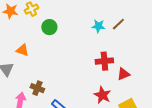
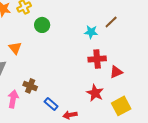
cyan star: (98, 26) -> (91, 32), moved
orange triangle: (22, 50) -> (15, 48), turned 32

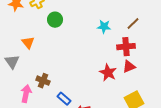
brown line: (111, 22) -> (133, 24), moved
red cross: (97, 59) -> (126, 47), moved
red star: (95, 93) -> (108, 73), moved

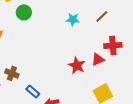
red cross: (126, 47) -> (113, 45), moved

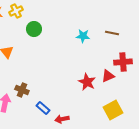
brown line: (102, 16) -> (112, 33), turned 56

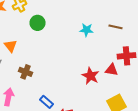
red triangle: (108, 76) -> (112, 70), turned 32
brown cross: (22, 90) -> (26, 72), moved

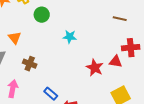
cyan star: (86, 30) -> (70, 37), moved

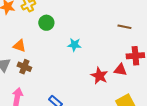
orange triangle: (15, 38) -> (19, 46), turned -32
brown cross: (30, 64) -> (24, 67), moved

